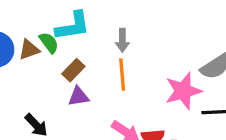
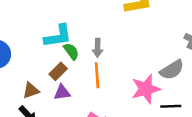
green semicircle: (49, 43) -> (71, 51), moved
brown triangle: (29, 50) -> (31, 90), moved

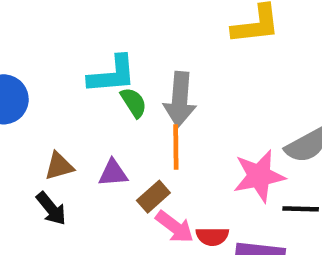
gray arrow: (98, 48) -> (180, 99), size x1.6
brown rectangle: (58, 71) -> (153, 197), moved

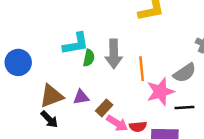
green semicircle: (134, 103) -> (89, 58), turned 49
orange line: (176, 147) -> (142, 69), moved
brown triangle: (59, 166) -> (51, 96), size x1.5

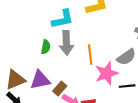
cyan L-shape: (76, 44) -> (63, 19), moved
purple triangle: (81, 97) -> (40, 80), size x1.5

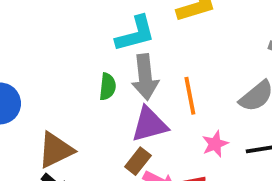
pink star: (107, 73) -> (215, 144), moved, size x0.6
purple triangle: (40, 80) -> (149, 124), moved

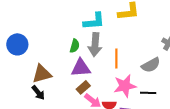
purple triangle: (149, 124) -> (81, 68), moved
pink star: (215, 144) -> (125, 86), size x1.6

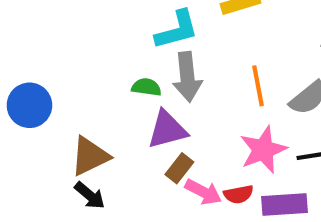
green semicircle: (75, 46) -> (146, 87), turned -88
orange line: (116, 58) -> (258, 86), moved

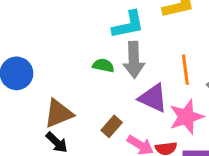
purple triangle: (167, 130) -> (153, 98), moved, turned 36
brown rectangle: (179, 168) -> (112, 126), moved

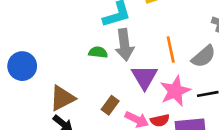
purple triangle: (153, 98) -> (144, 77), turned 40

